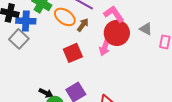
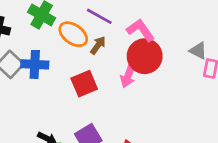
blue cross: (26, 21) -> (35, 64), moved
gray triangle: (146, 29) -> (198, 51), moved

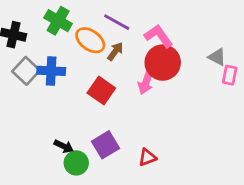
red square: (84, 84) -> (101, 90), turned -32

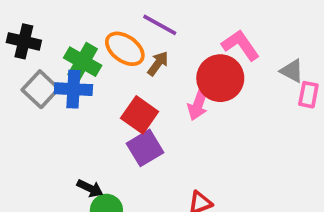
green cross: (58, 21) -> (83, 62), moved
pink L-shape: (159, 36) -> (240, 45), moved
purple square: (106, 145) -> (145, 148), moved

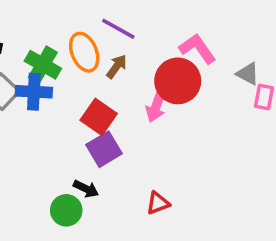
orange ellipse: (125, 49) -> (84, 52), turned 33
black arrow: (90, 188) -> (86, 189), moved

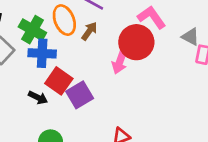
blue cross: (34, 92) -> (42, 53), moved
red square: (99, 117) -> (59, 81), moved
black arrow: (86, 189) -> (38, 98), moved

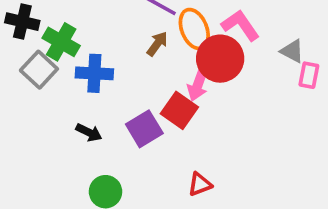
orange ellipse: (64, 20) -> (194, 29), moved
green cross: (32, 30) -> (61, 42), moved
red square: (59, 81) -> (179, 110), moved

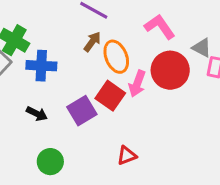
orange ellipse: (194, 29) -> (116, 57), moved
red circle: (220, 59) -> (170, 70), moved
pink arrow: (198, 84) -> (137, 84), moved

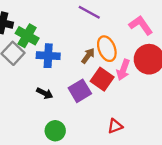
brown arrow: (92, 42) -> (88, 56), moved

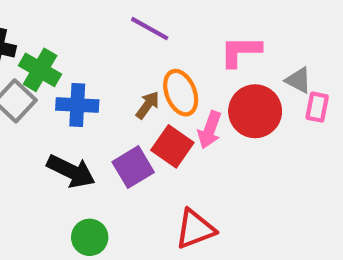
pink L-shape: (141, 25) -> (241, 51), turned -55
black arrow: (45, 93) -> (71, 171), size x1.6
red triangle: (115, 126) -> (195, 229), size x1.5

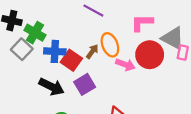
gray triangle: (298, 80) -> (173, 38), size x1.6
pink arrow: (210, 130) -> (125, 65), turned -90
red square: (172, 146) -> (71, 60), moved

